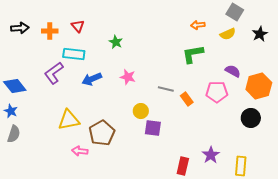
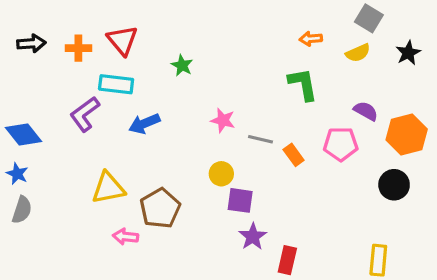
red triangle: (78, 26) -> (122, 40), size x1.5
green L-shape: (193, 54) -> (303, 84), turned 90
pink star: (128, 77) -> (223, 120), moved
purple star: (211, 155) -> (253, 237), moved

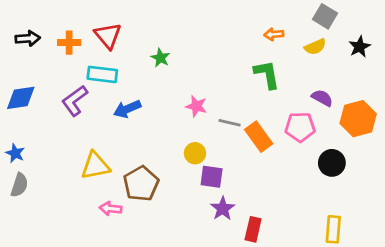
blue diamond: (23, 135) -> (21, 98), moved, turned -60
orange rectangle: (294, 155) -> (259, 137), size x1.5
black circle: (394, 185) -> (332, 163), moved

